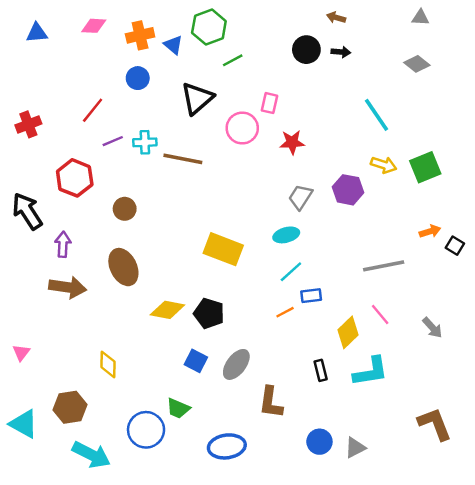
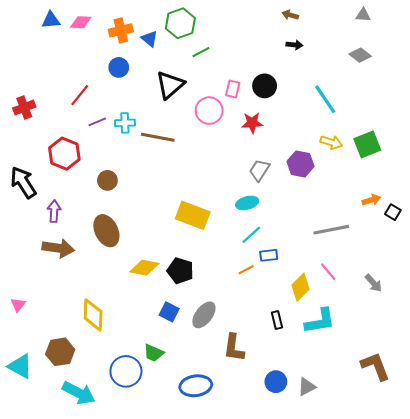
blue triangle: (37, 33) -> (51, 20), moved
black circle: (306, 50) -> (265, 86), moved
yellow diamond: (108, 364) -> (93, 315), size x1.4

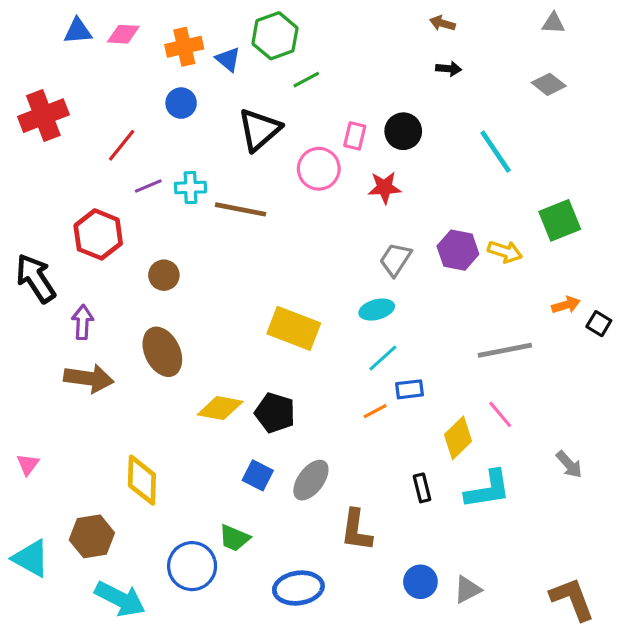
red cross: (24, 107) -> (43, 116), moved, size x1.4
yellow arrow: (331, 142) -> (505, 252), moved
gray arrow: (373, 283) -> (569, 464), moved
brown L-shape: (375, 366) -> (572, 599), moved

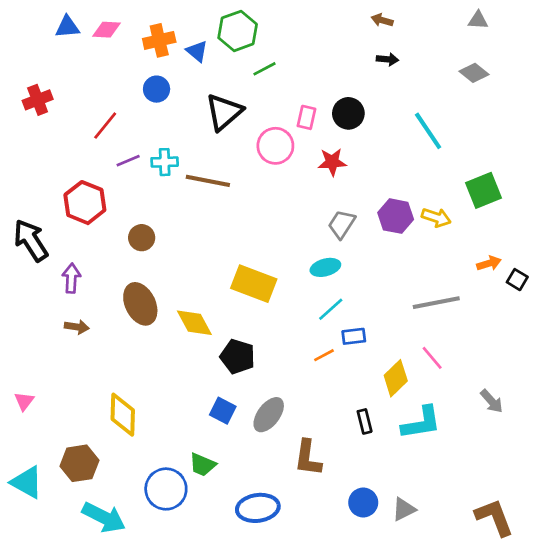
red cross: (43, 116) -> (38, 100), size x0.7
brown arrow: (89, 378) -> (77, 327), size x0.6
yellow diamond: (220, 408) -> (194, 323), moved, turned 51

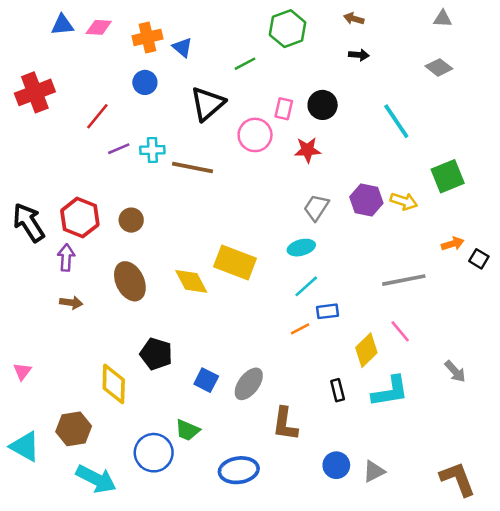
green hexagon: (238, 31) -> (288, 29), moved
red cross: (38, 100) -> (35, 92), size x1.4
red hexagon: (85, 203) -> (80, 218), moved
yellow diamond: (194, 323) -> (191, 281), moved
black pentagon: (238, 357) -> (156, 354), moved

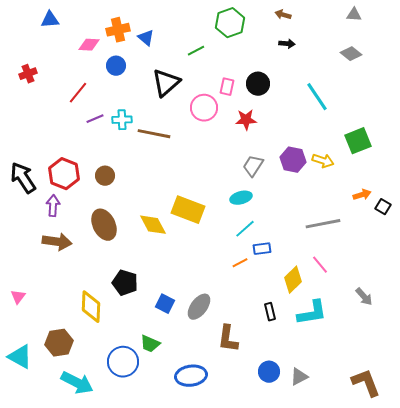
pink diamond: (99, 27) -> (89, 45), moved
red cross: (35, 92) -> (28, 74), size x0.6
brown arrow: (71, 303) -> (57, 242), size x1.6

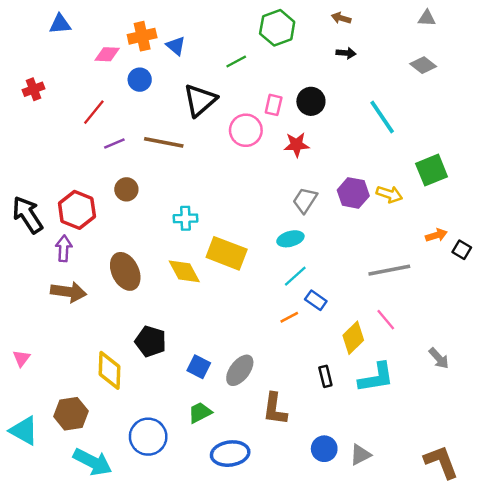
cyan cross: (122, 120) -> (186, 218), moved
brown line: (154, 134) -> (164, 142), moved
brown circle: (105, 176) -> (126, 189), moved
blue rectangle: (262, 249) -> (316, 300), turned 42
green trapezoid: (150, 344) -> (200, 413), moved, turned 130

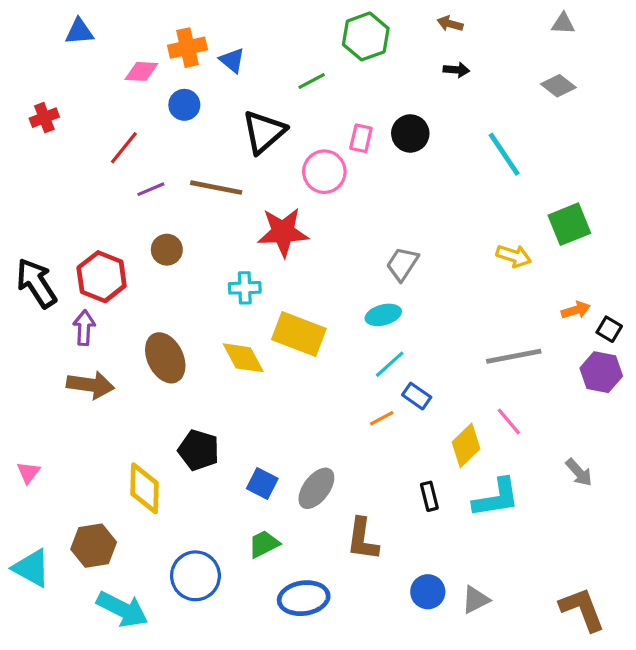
red star: (296, 145) -> (283, 232), moved, size x1.5
purple hexagon: (353, 193) -> (601, 372), moved

